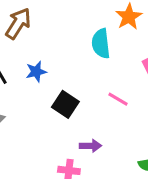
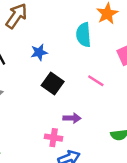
blue star: (36, 72) -> (39, 52), moved

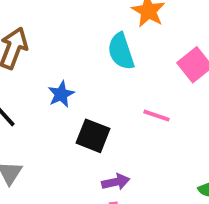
purple arrow: (72, 118) -> (116, 182), moved

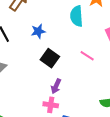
purple arrow: (116, 182) -> (56, 86), turned 112

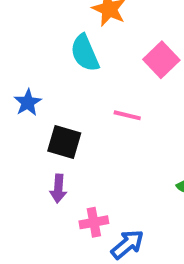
purple arrow: (56, 86) -> (58, 189), moved

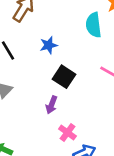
pink cross: (94, 222) -> (67, 133), turned 30

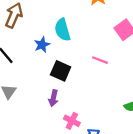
cyan semicircle: (94, 25) -> (62, 30), moved

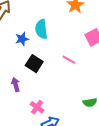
purple arrow: (53, 98) -> (16, 84), moved, turned 144

